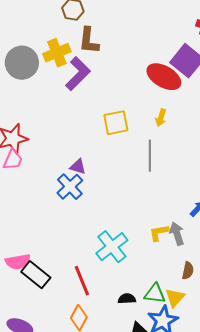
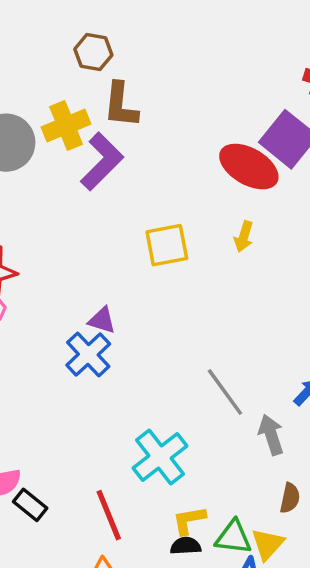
gray line: (150, 156) -> (225, 392), moved, turned -36
yellow L-shape: (159, 233) -> (189, 520), moved
black rectangle: (36, 275) -> (30, 505), size x0.7

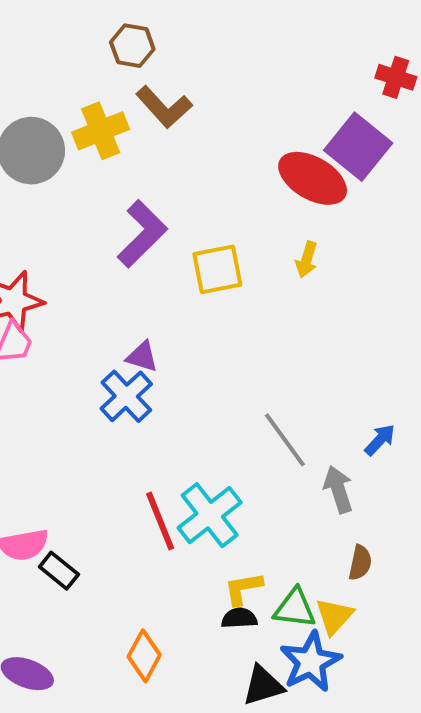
brown L-shape: (121, 105) -> (164, 107), turned -48
purple L-shape: (102, 161) -> (142, 234), moved
red line: (109, 515) -> (160, 521), moved

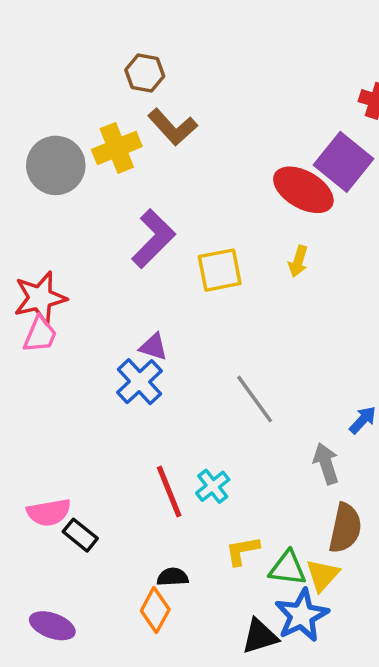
gray line: (285, 440) -> (255, 399), moved
cyan cross: (210, 515) -> (213, 486), size x0.6
brown semicircle: (360, 563) -> (345, 528), size x1.6
black semicircle: (239, 618) -> (173, 577), moved

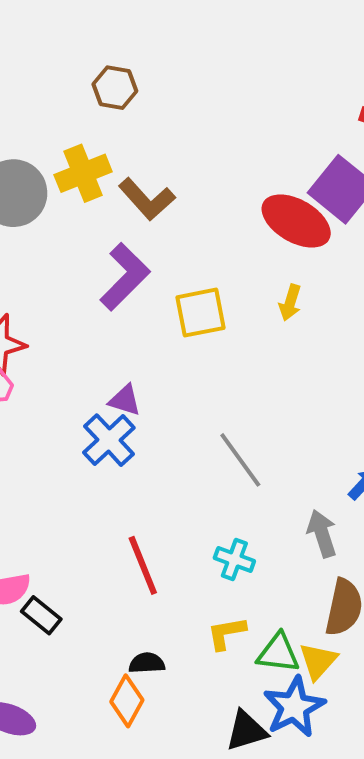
brown L-shape: (173, 127) -> (147, 199), moved
cyan cross: (213, 486) -> (234, 559), moved, turned -32

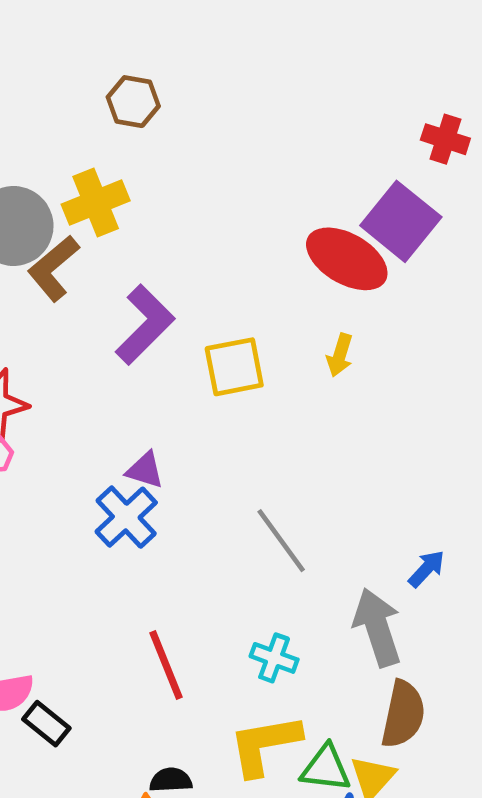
brown L-shape: (147, 199) -> (53, 268), moved, turned 92
gray arrow: (322, 534) -> (377, 627), size x1.4
yellow L-shape: (226, 633) -> (265, 745), size x1.6

